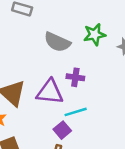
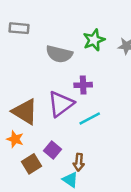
purple triangle: (50, 92) -> (61, 104), turned -32
purple square: (62, 130) -> (53, 150), moved

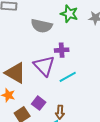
green star: (94, 40) -> (69, 14), turned -30
purple triangle: (61, 104) -> (44, 66), turned -35

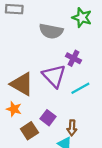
purple cross: (62, 50) -> (73, 58), turned 32

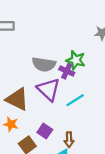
green star: (82, 18) -> (76, 60), moved
gray semicircle: (51, 31) -> (44, 64), moved

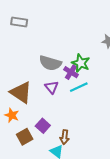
purple triangle: (49, 89) -> (52, 87), size x0.6
cyan line: (75, 100) -> (79, 87), moved

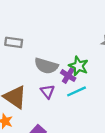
gray rectangle: (19, 22) -> (14, 42), moved

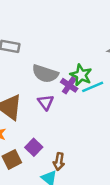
cyan line: (77, 91) -> (93, 87), moved

